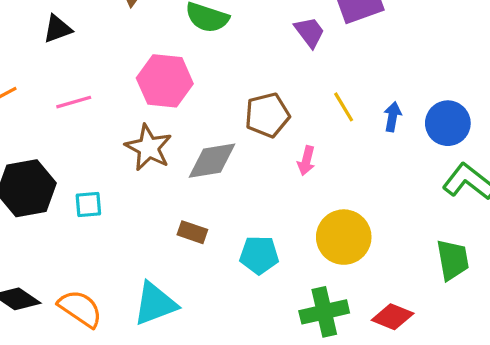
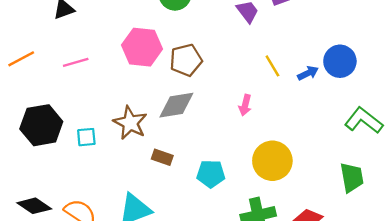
brown pentagon: (267, 115) -> (186, 60), moved
blue arrow: (393, 117) -> (308, 73), turned 54
blue circle: (448, 123) -> (340, 61), moved
brown star: (149, 148) -> (130, 123), moved

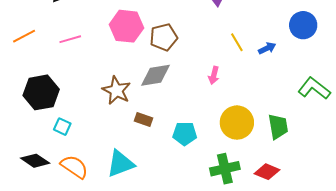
blue circle: (340, 61) -> (303, 25), moved
cyan square: (86, 137) -> (62, 127), moved, turned 30
green trapezoid: (352, 177) -> (278, 127), moved

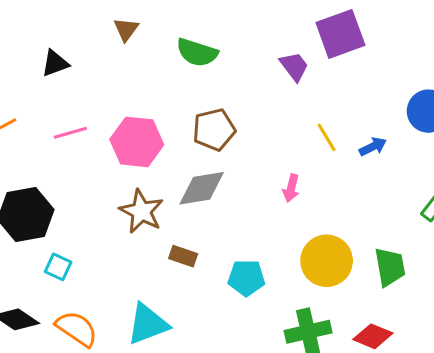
pink hexagon: (126, 26) -> (137, 142), moved

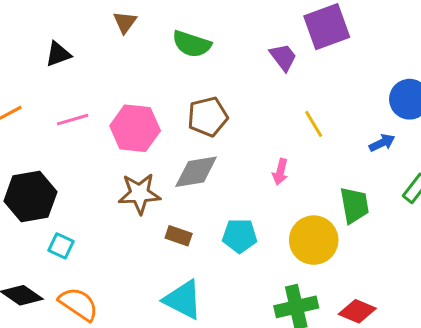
blue arrow: (373, 147) -> (382, 143), moved
brown star: (141, 211) -> (139, 194), turned -30
green trapezoid: (390, 267) -> (354, 205), moved
cyan pentagon: (246, 278) -> (240, 236), moved
cyan triangle: (148, 324) -> (183, 300), moved, turned 48

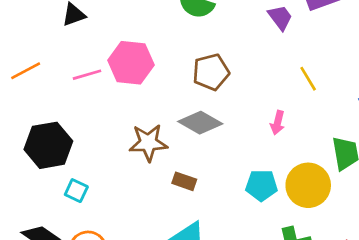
pink hexagon: (135, 128) -> (131, 63), moved
gray diamond: (196, 172) -> (200, 123), turned 39
cyan pentagon: (240, 236) -> (262, 185), moved

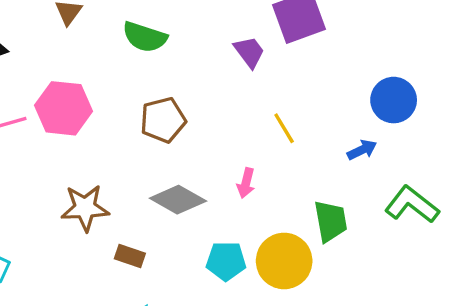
gray diamond: (200, 123) -> (178, 200), moved

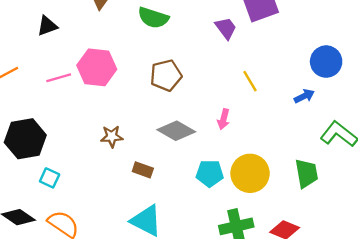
brown star: (85, 208) -> (112, 136), size x0.7
green trapezoid: (331, 221) -> (307, 173), moved

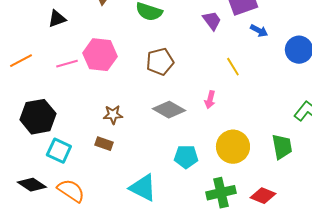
blue arrow: (304, 96) -> (259, 31), moved, turned 54
brown rectangle: (143, 170) -> (104, 144), moved
cyan pentagon: (210, 173) -> (186, 157), moved
cyan square: (50, 178) -> (59, 151), size x1.4

